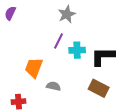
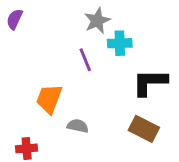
purple line: (59, 41) -> (85, 60), turned -49
cyan cross: (77, 50) -> (120, 43), moved

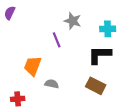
gray star: (97, 21) -> (73, 21), moved, turned -30
cyan cross: (120, 43) -> (108, 29), moved

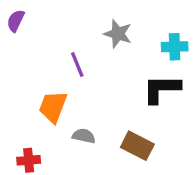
purple line: (57, 40) -> (77, 65), moved
brown rectangle: (96, 86) -> (137, 146), moved

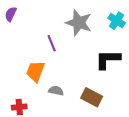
gray star: (118, 34) -> (79, 23), size x1.4
cyan cross: (175, 47) -> (117, 21), moved, turned 35

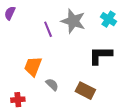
purple line: (52, 43) -> (48, 29), moved
gray semicircle: (56, 91) -> (52, 85), turned 32

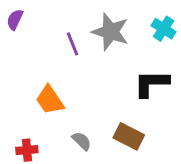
orange trapezoid: (33, 66) -> (50, 100), turned -55
gray semicircle: (52, 85) -> (82, 141), moved

